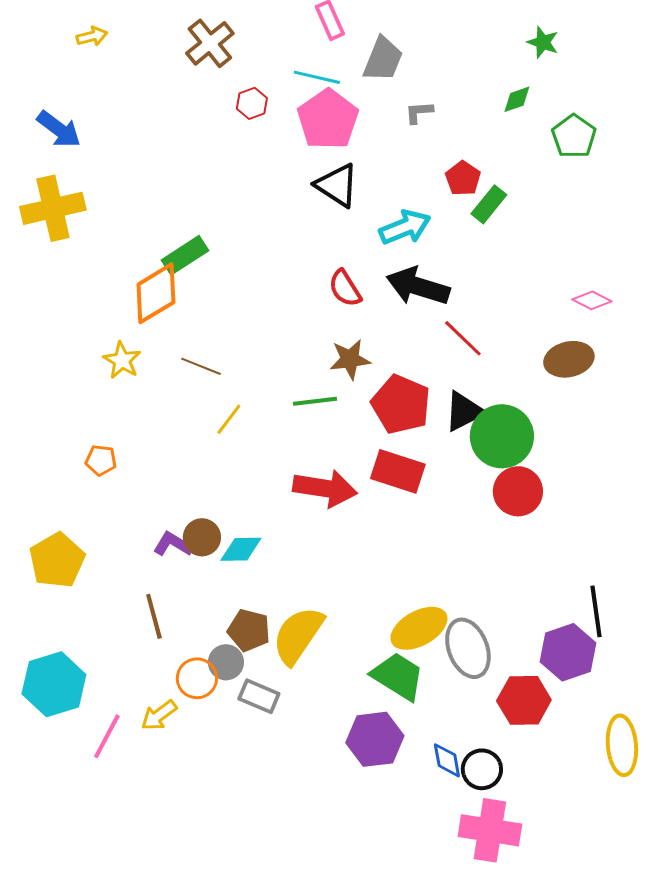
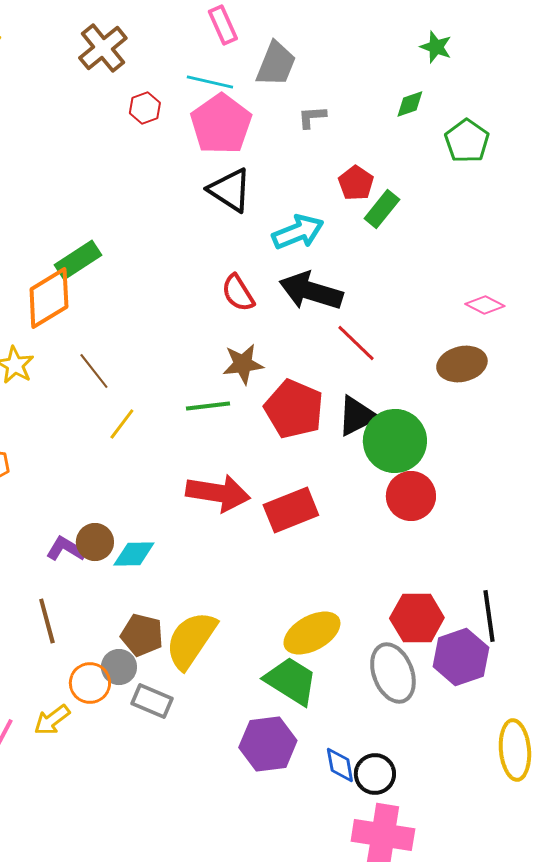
brown line: (201, 366) -> (94, 371), turned 30
red rectangle: (398, 471) -> (291, 510), moved, turned -40
gray ellipse: (468, 648) -> (393, 673), moved
red hexagon: (524, 700) -> (417, 618), moved

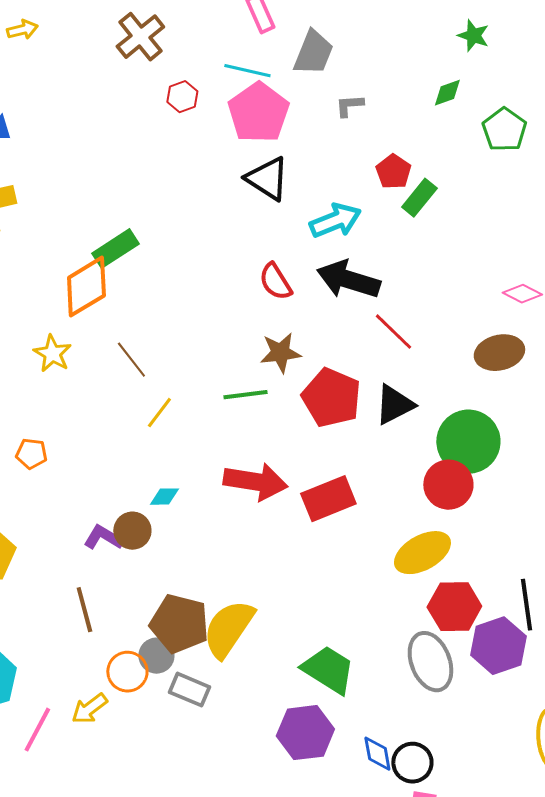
green circle: (395, 441) -> (468, 442), moved
cyan diamond: (134, 554) -> (164, 497), moved, size x0.7
yellow ellipse: (312, 633) -> (422, 553), moved
brown pentagon: (142, 635) -> (179, 624), size x1.4

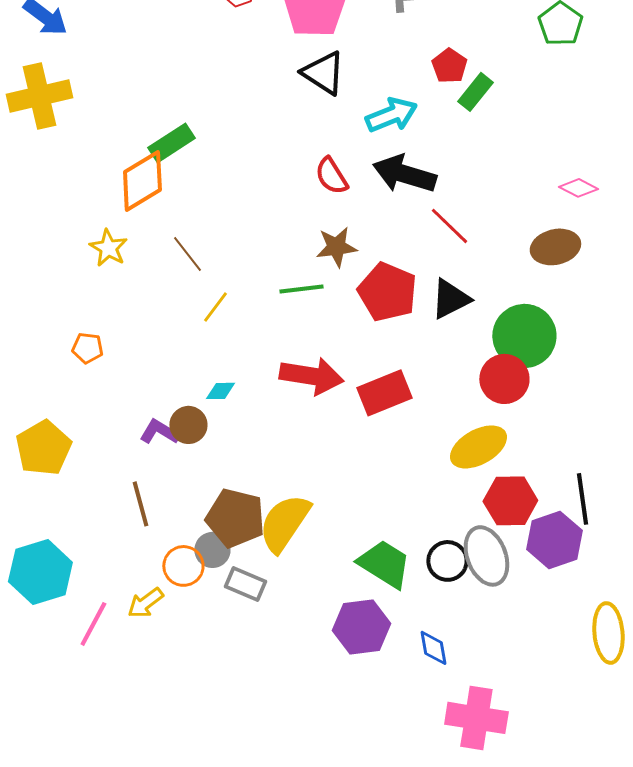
black circle: (412, 763) -> (447, 561), moved

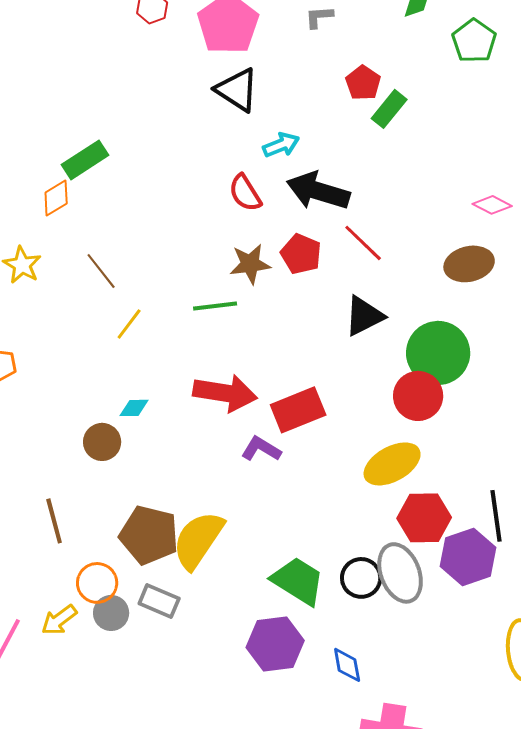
cyan arrow: (391, 115) -> (281, 145), moved, size x0.7
orange diamond: (142, 181) -> (56, 198), size x0.6
red pentagon: (387, 292) -> (301, 254), moved, size x0.7
purple L-shape: (159, 432) -> (261, 449), moved
gray circle: (212, 550) -> (111, 613), moved

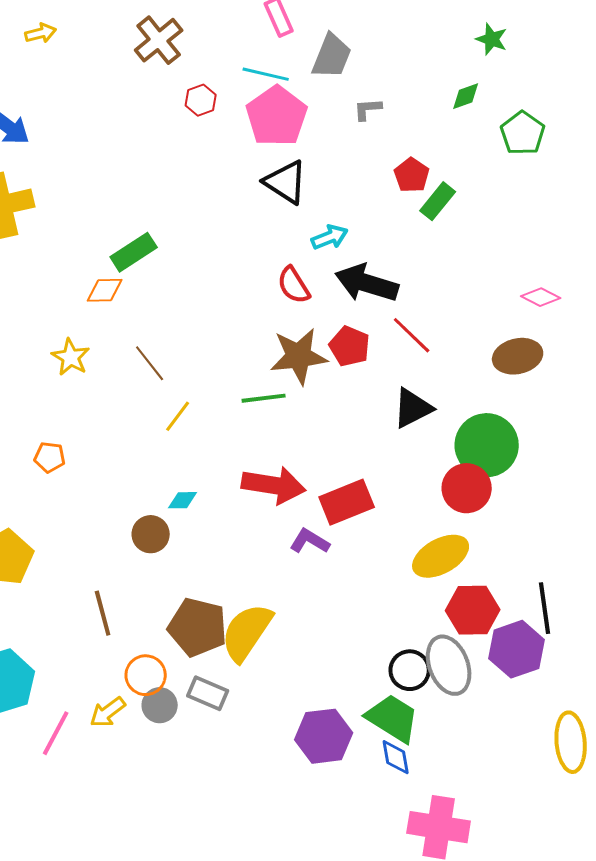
orange diamond: (56, 198) -> (105, 290), turned 30
brown star: (250, 264) -> (299, 356), size x1.4
green trapezoid: (298, 581) -> (393, 718), moved

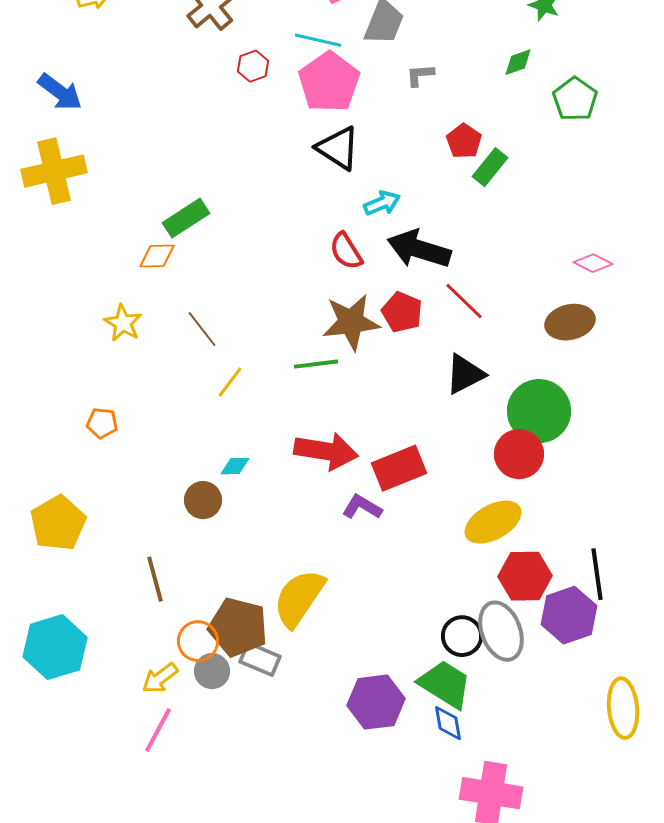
brown pentagon: (198, 627) -> (238, 627), moved
pink line: (56, 733) -> (158, 730), moved

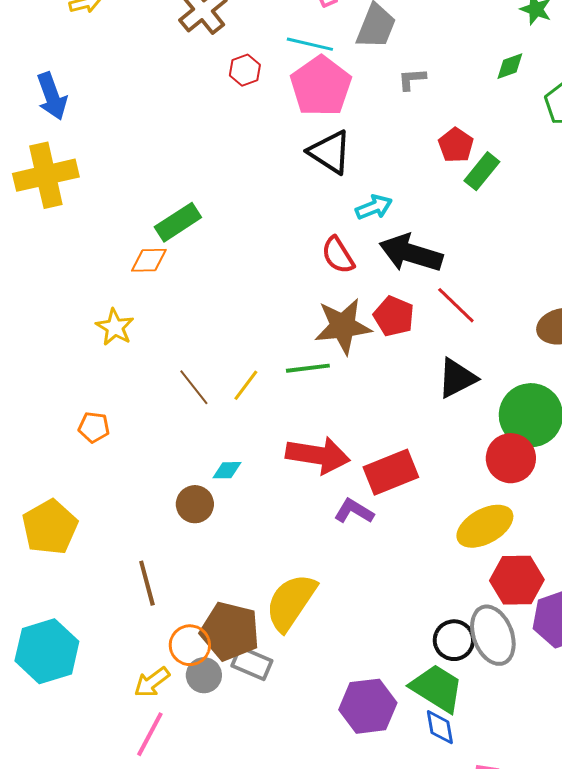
blue arrow: (60, 92) -> (52, 96), turned 33
brown line: (202, 329) -> (194, 387), moved
yellow line: (230, 382) -> (246, 385), moved

